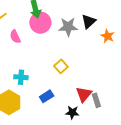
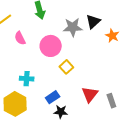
pink circle: (40, 23) -> (51, 46), moved
gray rectangle: (96, 100) -> (111, 101), moved
black star: (72, 112) -> (61, 112), moved

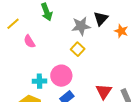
pink circle: (51, 46) -> (61, 76), moved
yellow square: (66, 67) -> (78, 49), moved

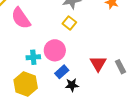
pink semicircle: (29, 41) -> (21, 18), size x1.6

